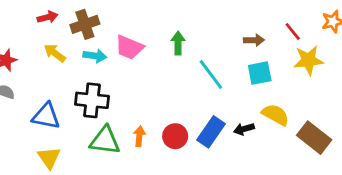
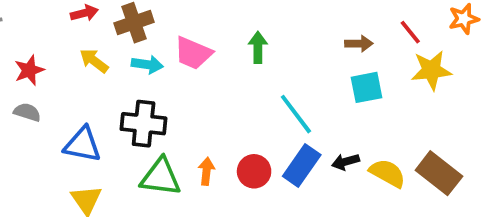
cyan line: (211, 75) -> (296, 114), moved
yellow semicircle: (275, 115) -> (387, 173), moved

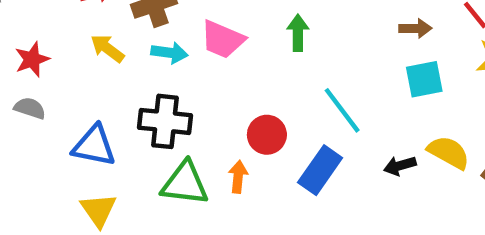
blue rectangle: (302, 166) -> (320, 170), moved
red circle: (254, 171) -> (267, 135), moved
yellow semicircle: (387, 173) -> (449, 152), moved

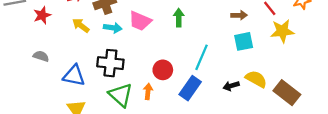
red star: (32, 59) -> (42, 15), moved
cyan line: (342, 110) -> (201, 57), turned 60
green triangle: (185, 183) -> (121, 95), turned 35

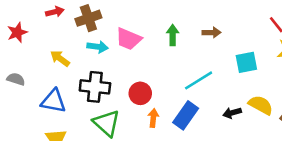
brown arrow: (239, 15) -> (211, 32), moved
yellow arrow: (81, 25) -> (60, 58), moved
cyan line: (201, 57) -> (199, 80), turned 35
red circle: (163, 70) -> (140, 93), moved
orange arrow: (148, 91) -> (153, 118), moved

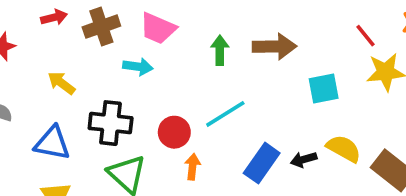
brown arrow: (211, 32) -> (274, 47), size x1.6
pink trapezoid: (129, 39) -> (158, 28), moved
cyan arrow: (98, 47) -> (138, 67), moved
cyan line: (199, 80) -> (225, 114), moved
blue rectangle: (186, 115) -> (262, 163), moved

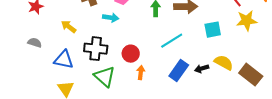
cyan line: (225, 114) -> (172, 41), moved

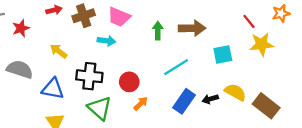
gray semicircle: (35, 43) -> (20, 69), size x1.6
orange arrow: (141, 73) -> (141, 104), turned 40

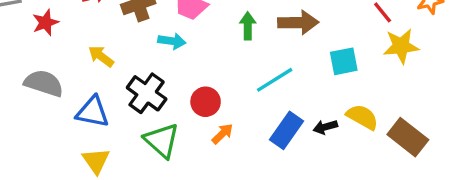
black cross: (89, 76) -> (147, 93), turned 30

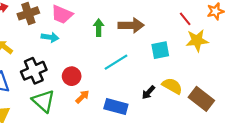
black cross: (147, 93) -> (34, 71), turned 30
black arrow: (325, 127) -> (148, 92), turned -32
blue rectangle: (286, 130) -> (116, 106), moved, turned 70

